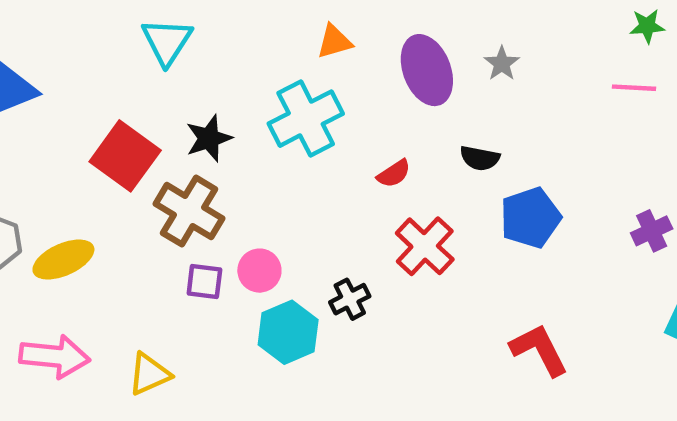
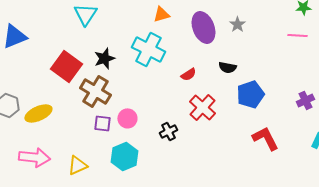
cyan cross: (306, 119) -> (148, 49), turned -36
cyan hexagon: (288, 332) -> (124, 156), moved
red L-shape: (539, 350) -> (265, 138), moved

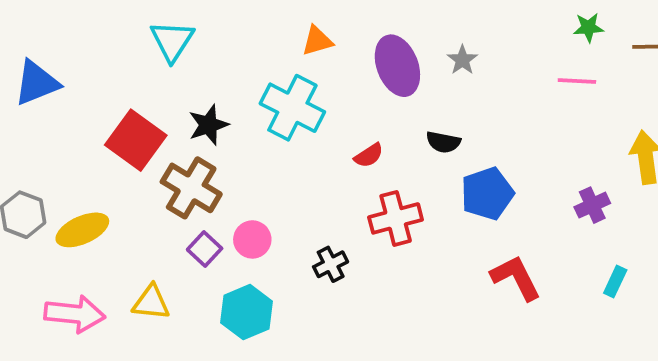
red cross: (202, 107) -> (396, 218), turned 32
purple square: (102, 123) -> (205, 249), turned 36
yellow triangle: (77, 165) -> (151, 302), moved, turned 30

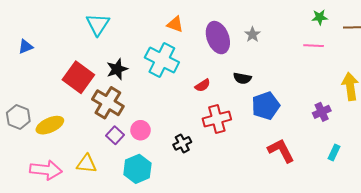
orange triangle: (317, 41) -> (175, 24), turned 36
blue triangle: (36, 83) -> (25, 47), size x0.6

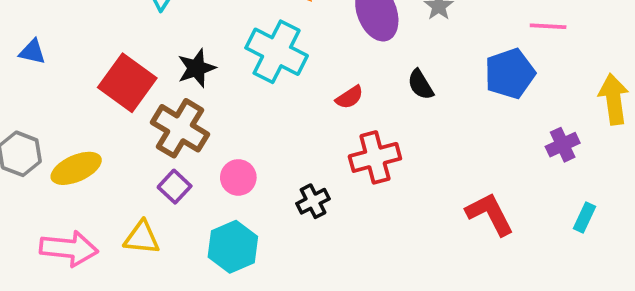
blue triangle: (25, 47) -> (32, 52), moved, turned 35
black semicircle: (242, 78) -> (421, 85), turned 48
blue pentagon: (266, 106) -> (510, 74), moved
purple square: (115, 135) -> (175, 187), moved

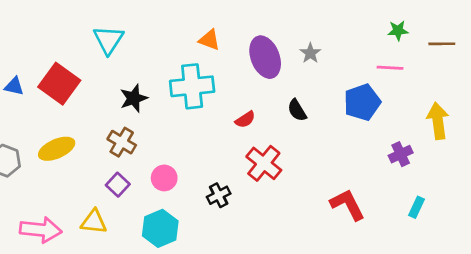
cyan cross: (277, 52) -> (192, 86), turned -33
red square: (127, 83) -> (59, 84), moved
brown cross: (180, 128) -> (122, 142), size x0.7
red cross: (375, 157) -> (264, 163), turned -36
yellow ellipse: (76, 168) -> (57, 149), moved

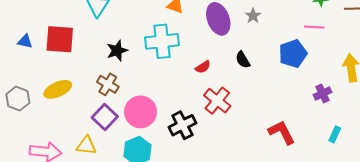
red square: (59, 84) -> (60, 39), turned -32
pink circle: (164, 178) -> (141, 112), size x1.6
purple square: (118, 185) -> (105, 117), size x1.4
black cross: (219, 195) -> (182, 125), size x1.5

